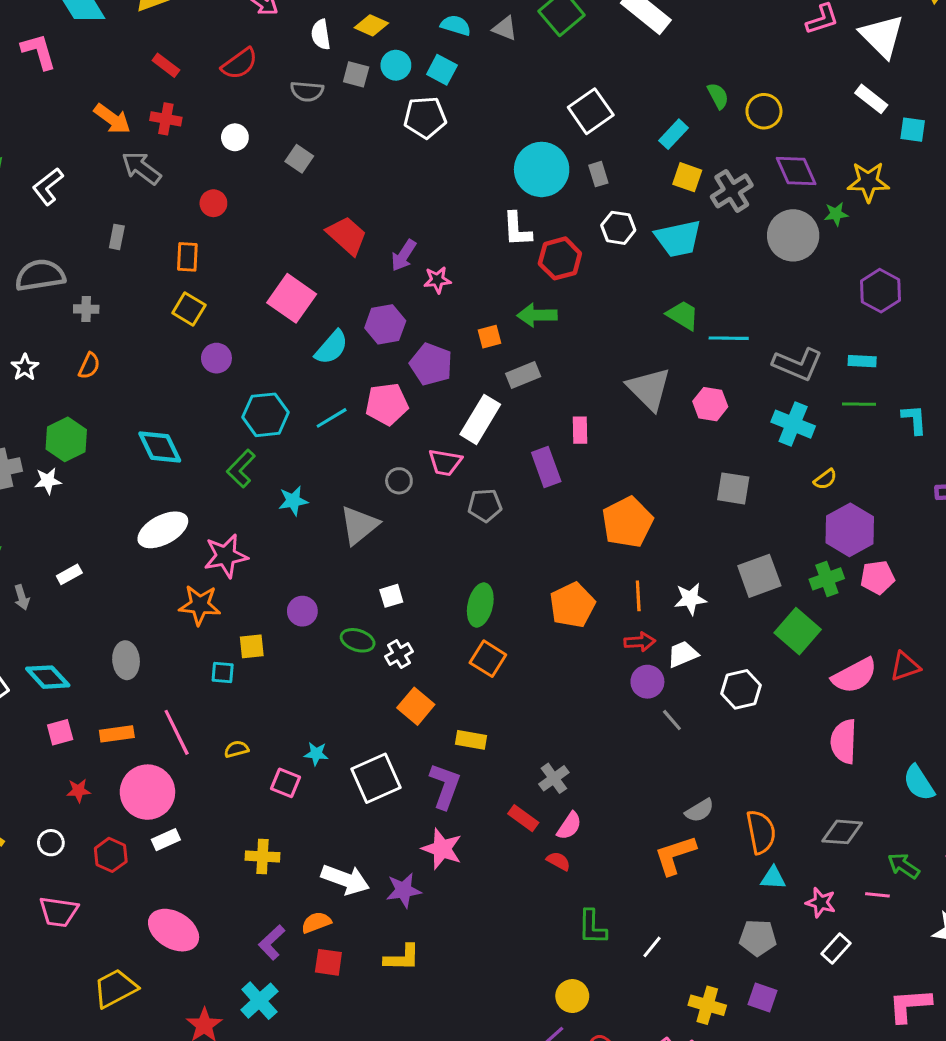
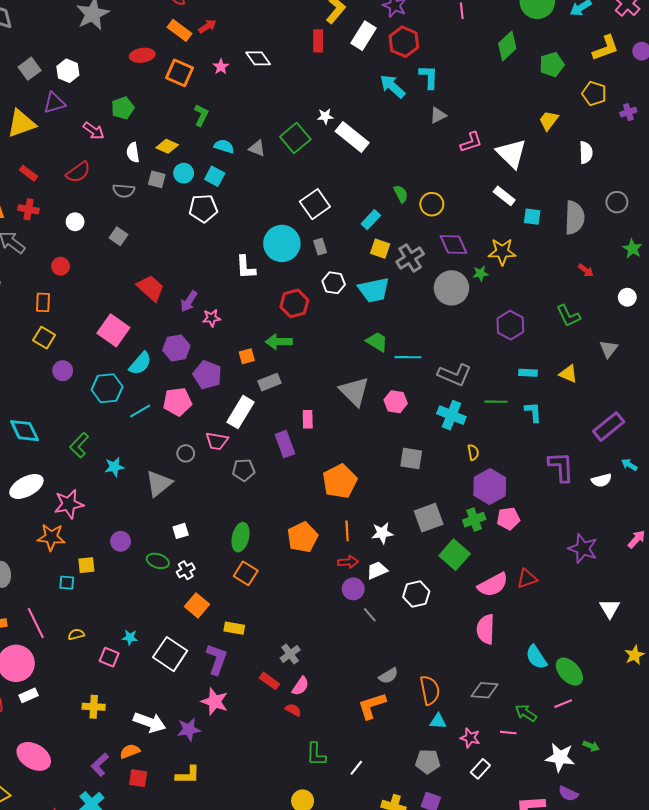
white L-shape: (517, 229) -> (246, 267), moved
cyan rectangle: (862, 361) -> (528, 373), moved
cyan hexagon: (266, 415) -> (107, 388), moved
yellow semicircle: (825, 479) -> (473, 452), turned -63
white square: (376, 778) -> (170, 654), turned -32

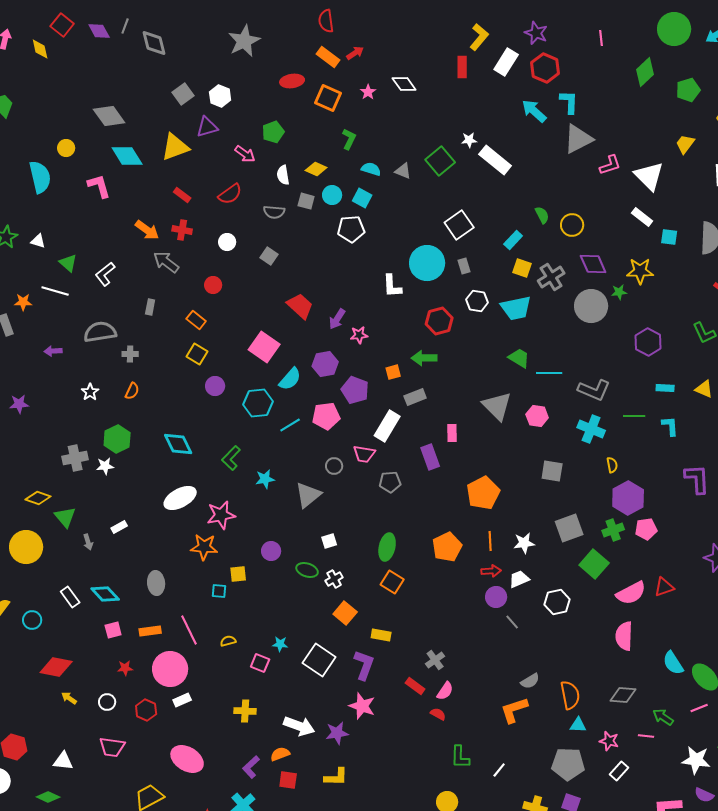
gray triangle: (438, 115) -> (578, 139), size x1.8
orange rectangle: (43, 302) -> (196, 320), turned -54
gray pentagon: (428, 762) -> (568, 764), size x1.4

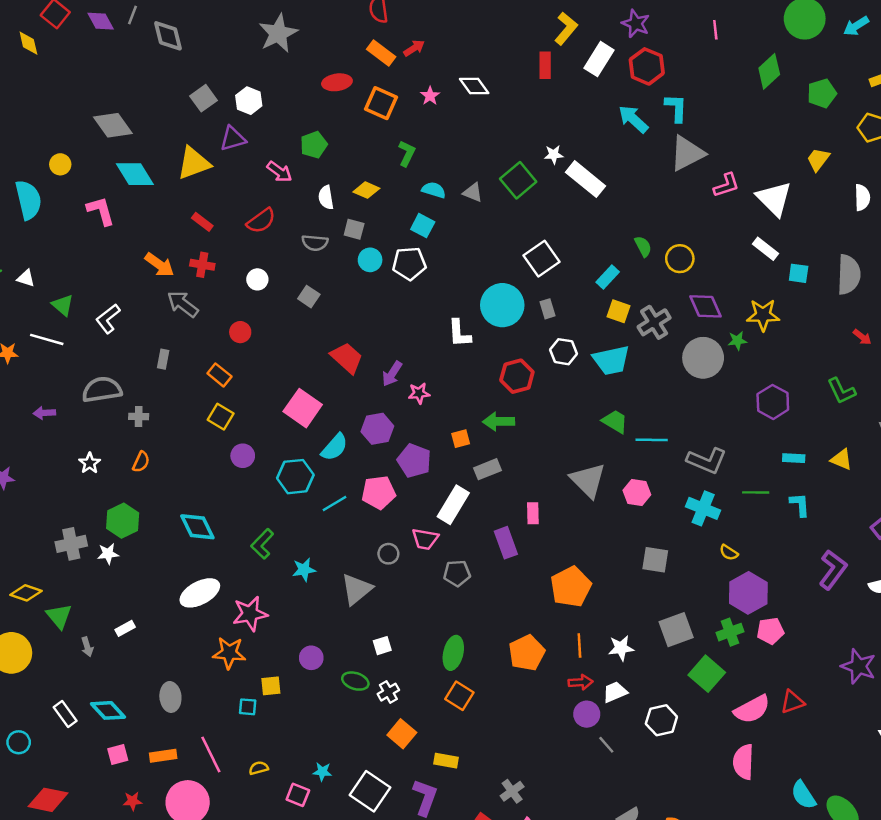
cyan circle: (332, 195) -> (370, 260), moved
yellow semicircle: (612, 465) -> (729, 552), turned 133
purple L-shape: (697, 479) -> (833, 570), turned 40

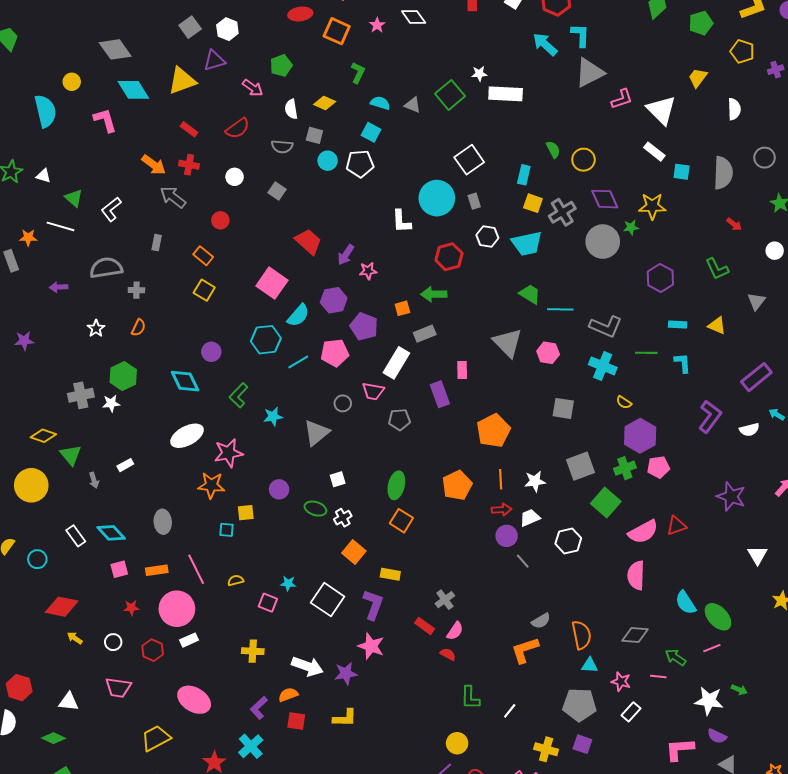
white rectangle: (586, 179) -> (506, 94), turned -36
cyan rectangle: (608, 277) -> (524, 175), turned -30
purple circle: (243, 456) -> (211, 352), moved

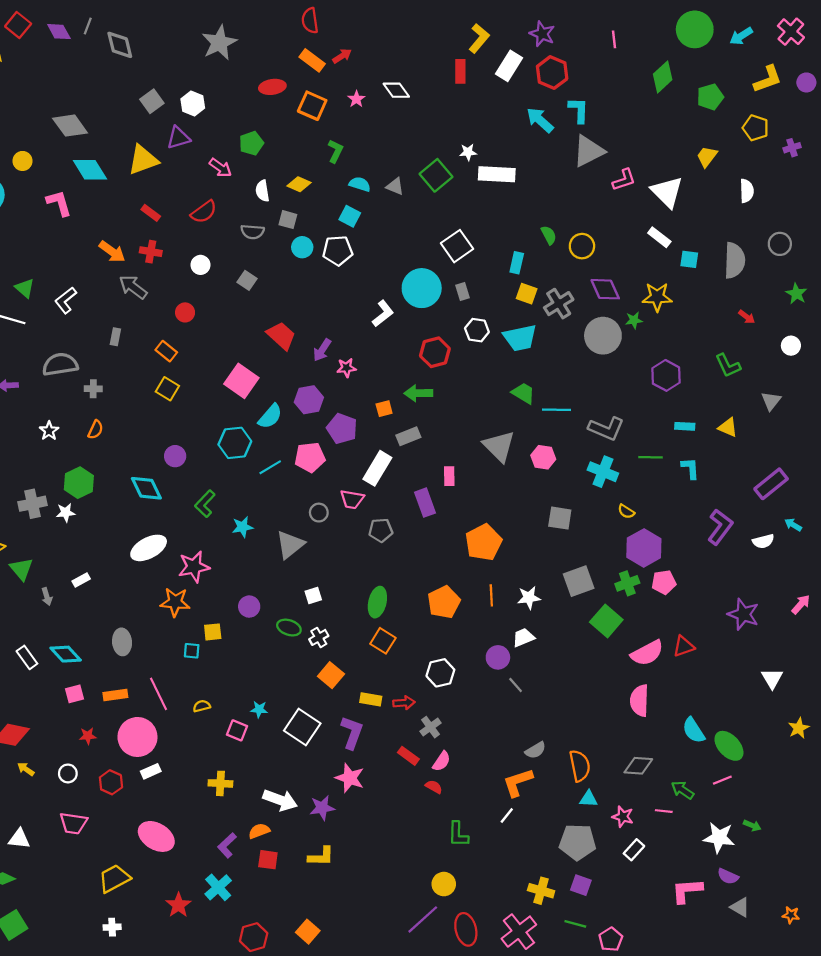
white L-shape: (401, 221) -> (383, 314), turned -125
red arrow: (502, 510) -> (404, 703), moved
white hexagon: (568, 541) -> (440, 673), moved
white line: (510, 711) -> (507, 815), moved

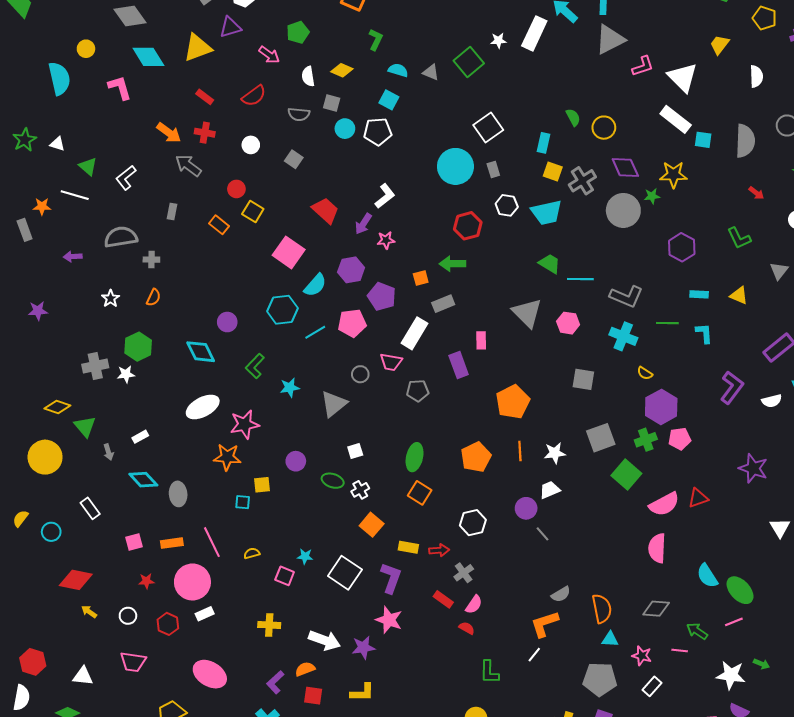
white rectangle: (497, 174) -> (534, 33), moved, turned -68
white rectangle: (659, 237) -> (676, 119), size x1.4
white L-shape: (383, 314) -> (385, 196), moved
yellow square: (167, 389) -> (253, 211), moved
cyan diamond: (66, 654) -> (143, 480), moved

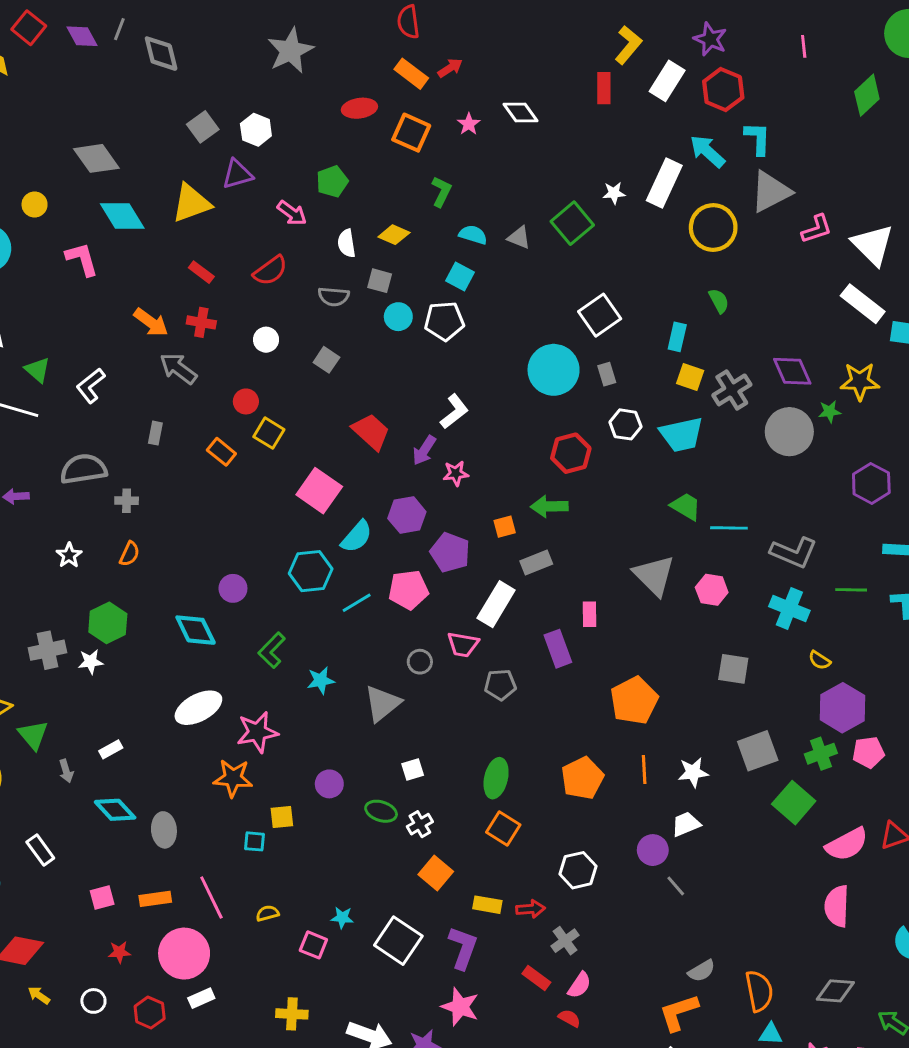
yellow circle: (604, 128) -> (713, 228), moved, size x1.4

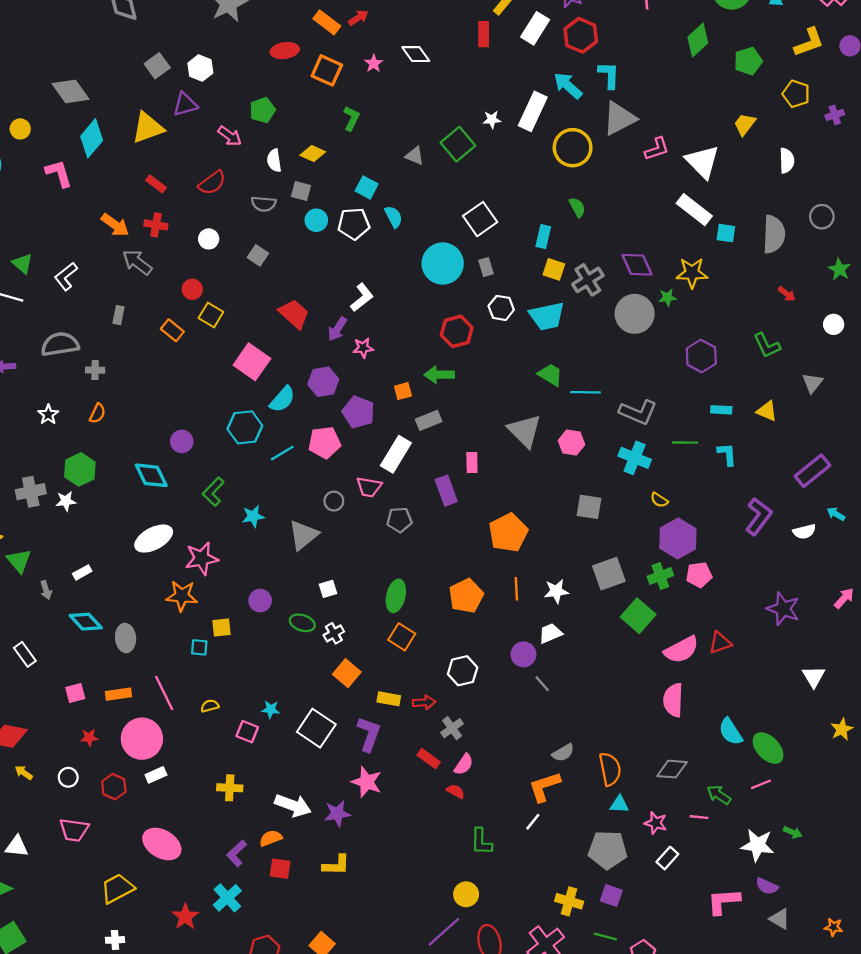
cyan diamond: (122, 216) -> (92, 138), turned 72
cyan semicircle: (473, 235) -> (394, 217), moved, turned 45

